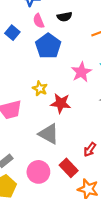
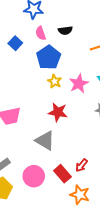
yellow star: (40, 88) -> (55, 81), moved
red arrow: (90, 150) -> (82, 165), moved

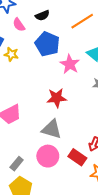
blue pentagon: (49, 57) -> (47, 44), moved
yellow star: (55, 81) -> (11, 54), moved
pink circle: (34, 176) -> (48, 156), moved

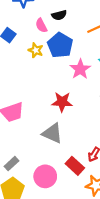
pink semicircle: (19, 25) -> (41, 25), moved
yellow star: (11, 54) -> (36, 50), moved
pink circle: (48, 156) -> (45, 176), moved

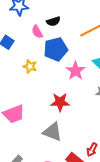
blue pentagon: (60, 45) -> (56, 49), turned 30
yellow star: (36, 50) -> (30, 66), moved

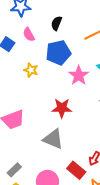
black semicircle: (53, 21) -> (56, 23), turned 128
pink semicircle: (37, 32) -> (29, 34), moved

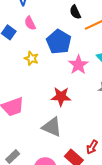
black semicircle: (56, 23) -> (75, 12), moved, turned -48
blue pentagon: (58, 53) -> (59, 42), turned -30

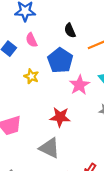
black semicircle: (75, 12) -> (70, 30), moved

